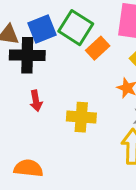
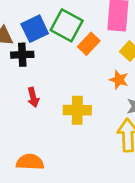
black cross: (27, 55) -> (22, 55), size x0.7

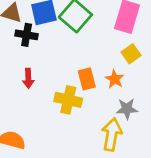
orange rectangle: (89, 44) -> (87, 79), moved, turned -70

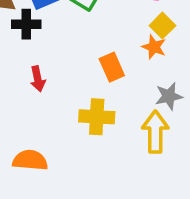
orange star: (115, 79) -> (154, 47), moved
yellow cross: (68, 100) -> (97, 117), moved

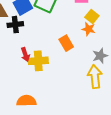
yellow cross: (97, 117) -> (38, 61), moved

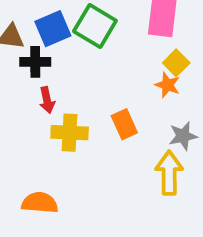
orange rectangle: (66, 43) -> (124, 124), moved
red arrow: (25, 55) -> (47, 100), moved

